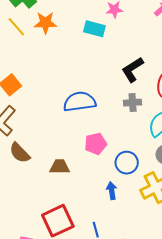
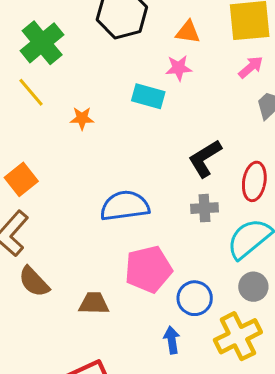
orange star: (45, 23) -> (82, 118), moved, size x0.7
pink pentagon: (96, 144) -> (148, 269), size x1.4

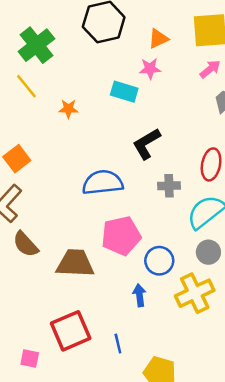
orange triangle: (188, 32) -> (158, 39), turned -35
black L-shape: (205, 158) -> (146, 144), moved
brown trapezoid: (94, 303) -> (75, 263), size x1.5

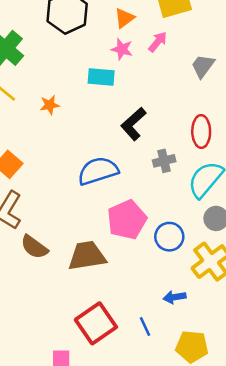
pink star: (150, 69) -> (122, 49), turned 30
pink arrow: (210, 69) -> (158, 42), moved
blue arrow: (139, 295) -> (175, 297), moved, turned -80

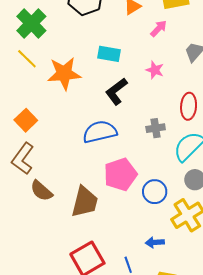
pink star: (122, 49) -> (155, 70), moved
orange star: (50, 105) -> (64, 74), size x2.0
black L-shape: (133, 124) -> (116, 91), moved
brown trapezoid: (87, 256) -> (85, 202), turned 108

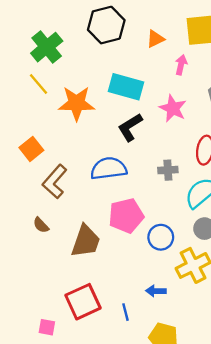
pink arrow: (159, 28) -> (181, 65), turned -36
cyan rectangle: (109, 54) -> (126, 87), size x1.4
pink star: (155, 70) -> (173, 108), size x1.4
brown L-shape: (23, 159) -> (55, 182), moved
brown semicircle: (41, 191) -> (41, 225), size x0.7

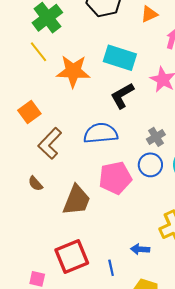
gray cross: (168, 170) -> (156, 137), turned -30
blue circle: (161, 237) -> (150, 165), moved

